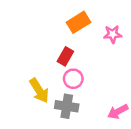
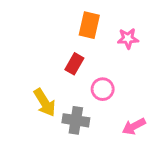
orange rectangle: (79, 22) -> (89, 25), turned -45
pink circle: (73, 79) -> (103, 89), moved

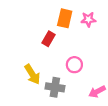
pink star: (128, 39) -> (88, 19), moved
red rectangle: (74, 64) -> (49, 39), moved

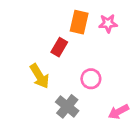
yellow arrow: (32, 74) -> (40, 76), moved
gray cross: (55, 87) -> (67, 106), turned 30

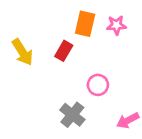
yellow arrow: (40, 76) -> (23, 52), moved

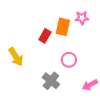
orange rectangle: (85, 24) -> (63, 27), moved
yellow arrow: (23, 52) -> (16, 57), moved

